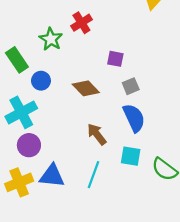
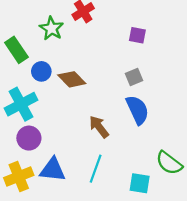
purple square: (115, 59) -> (137, 35), moved
brown diamond: (86, 88) -> (72, 79), moved
cyan square: (131, 156) -> (140, 183), moved

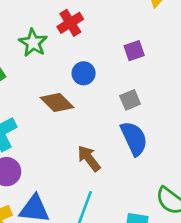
purple square: (137, 35) -> (134, 51), turned -30
blue circle: (41, 71) -> (84, 73), moved

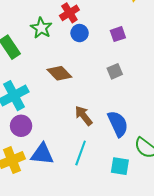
blue circle: (84, 73) -> (80, 33), moved
blue semicircle: (134, 138) -> (118, 124), moved

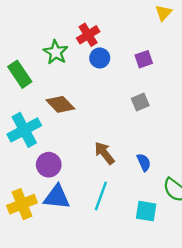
brown diamond: (59, 73) -> (60, 104), moved
blue semicircle: (118, 124) -> (144, 162), size x0.6
purple circle: (21, 126) -> (49, 165), moved

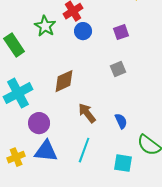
brown diamond: (60, 104) -> (64, 81), moved, turned -70
yellow cross: (22, 204) -> (16, 157), size x0.7

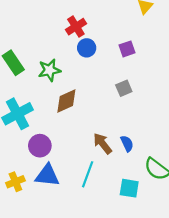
green star: (45, 26) -> (49, 70), moved, turned 30
brown arrow: (87, 113) -> (103, 144), moved

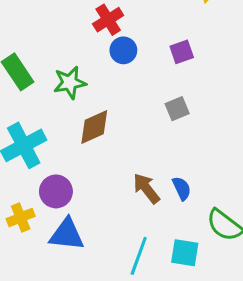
cyan line: (88, 174) -> (139, 256), moved
yellow cross: (15, 182) -> (21, 218), moved

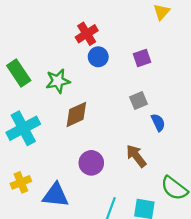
brown arrow: (146, 188) -> (136, 156), moved
blue semicircle: (182, 188) -> (158, 123), moved
purple circle: (56, 191) -> (91, 163), moved

